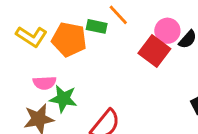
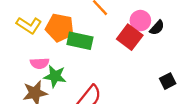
green rectangle: (97, 26) -> (80, 41), moved, size x1.5

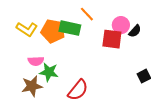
red square: (130, 37) -> (112, 39), turned -30
green rectangle: (80, 41) -> (70, 28), moved

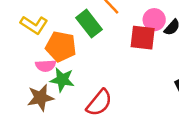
green rectangle: (70, 28) -> (89, 24), turned 40
orange pentagon: (53, 31) -> (61, 47), moved

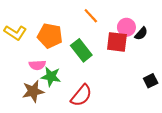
green rectangle: (89, 24) -> (81, 50), moved
yellow L-shape: (34, 25) -> (15, 33), moved
orange pentagon: (61, 47) -> (50, 36), moved

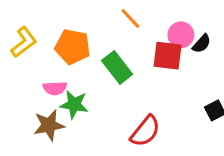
yellow L-shape: (15, 33) -> (24, 42), turned -70
red semicircle: (81, 95) -> (145, 131), moved

